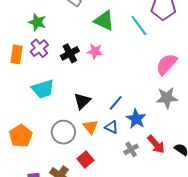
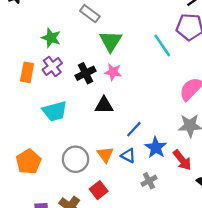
green triangle: (104, 21) -> (111, 41), moved, turned 35
black triangle: (82, 101) -> (104, 105), moved, turned 42
red arrow: (156, 144) -> (182, 160), moved

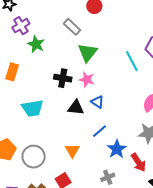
purple cross: (52, 66) -> (21, 26), moved
black cross: (86, 73) -> (63, 78), turned 30
blue triangle: (128, 156) -> (97, 102), moved
gray circle: (76, 159) -> (34, 157), moved

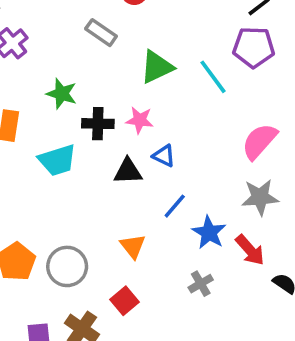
green star: (36, 44) -> (62, 94), moved
green triangle: (87, 53) -> (157, 67), moved, turned 35
cyan trapezoid: (32, 108) -> (57, 160), moved

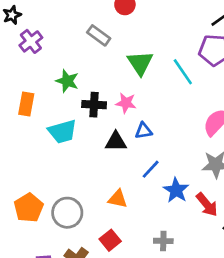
green triangle: (157, 67) -> (140, 63), turned -40
blue triangle: (164, 156) -> (144, 131), turned -36
orange triangle: (133, 246) -> (118, 199), turned -42
gray cross: (201, 284) -> (163, 241), moved, turned 30

